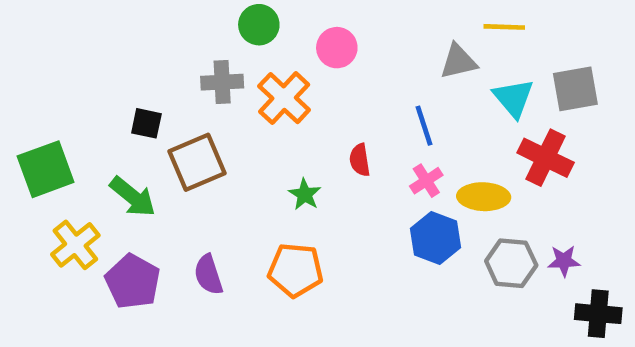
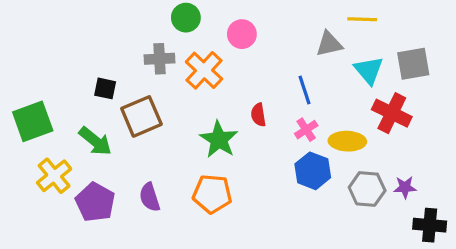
green star: (305, 194) -> (219, 140), size x1.6

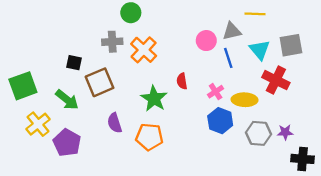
pink circle: (242, 34) -> (206, 41), moved
blue line: (304, 90) -> (228, 58), moved
purple semicircle: (150, 197) -> (115, 123), moved

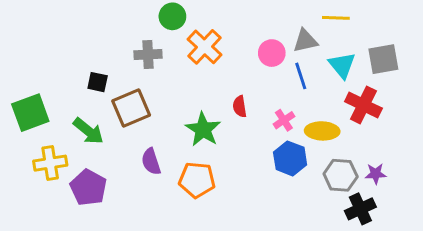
orange cross: (144, 50) -> (205, 47), moved
yellow cross: (38, 124) -> (50, 163), turned 30
black cross: (303, 159) -> (360, 209), moved, turned -30

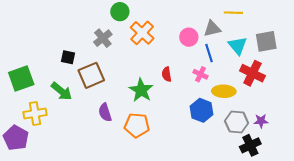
gray cross: (148, 55) -> (103, 38), turned -36
pink cross: (284, 120) -> (200, 74), moved, turned -32
purple pentagon: (88, 187) -> (16, 138), moved

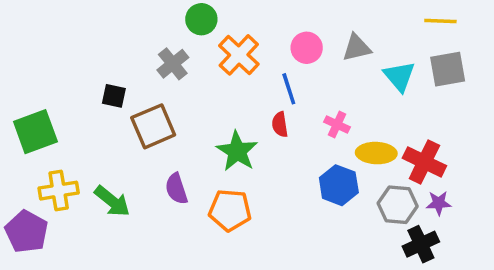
yellow line: (233, 13) -> (440, 21), moved
pink circle: (189, 37) -> (307, 48), moved
blue line: (209, 53) -> (289, 89), moved
red cross: (252, 73) -> (424, 162), moved
green arrow: (62, 91) -> (112, 201), moved

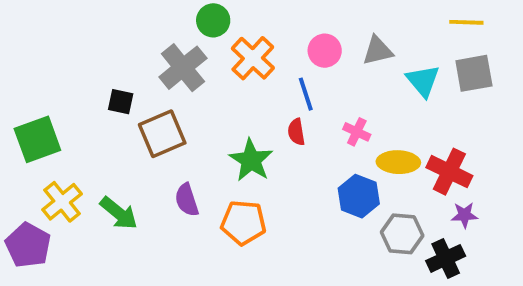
gray cross: (173, 64) -> (183, 68), size x1.4
yellow cross: (59, 191) -> (62, 202), turned -30
gray hexagon: (398, 205) -> (402, 234), moved

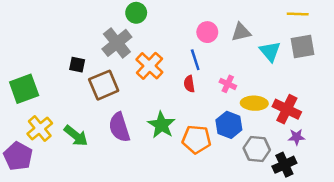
orange cross: (253, 58) -> (149, 66), moved
green star: (251, 160) -> (161, 125), moved
purple semicircle: (187, 200) -> (119, 127), size x1.4
orange pentagon: (243, 223) -> (196, 139), moved

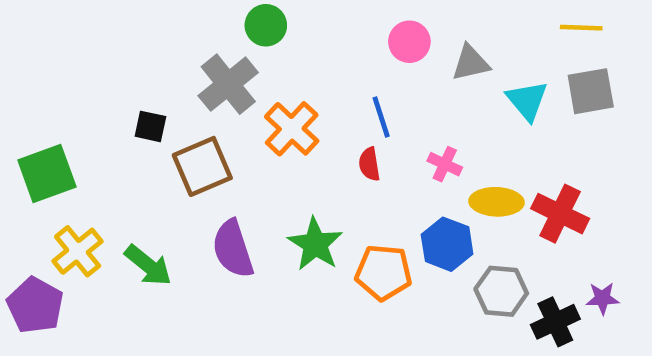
pink circle: (207, 32) -> (409, 42), moved
purple star: (296, 137) -> (602, 298), moved

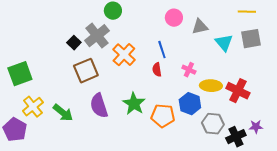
black square: (150, 126) -> (74, 43), moved, turned 32

